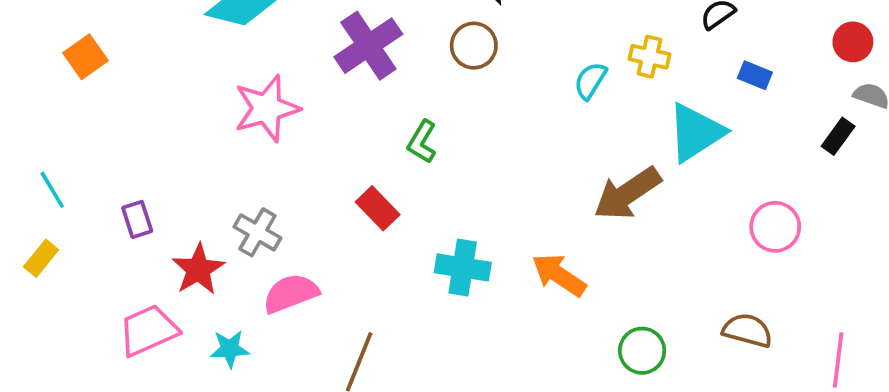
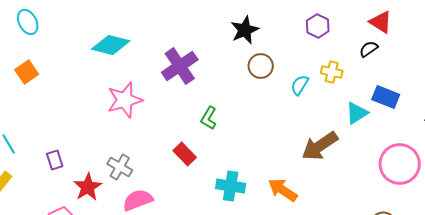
brown circle: (474, 46) -> (261, 66), moved
blue rectangle: (755, 75) -> (386, 97), moved, size x1.5
cyan triangle: (696, 132) -> (357, 113), size x0.7
pink circle: (775, 227) -> (400, 164), size x1.5

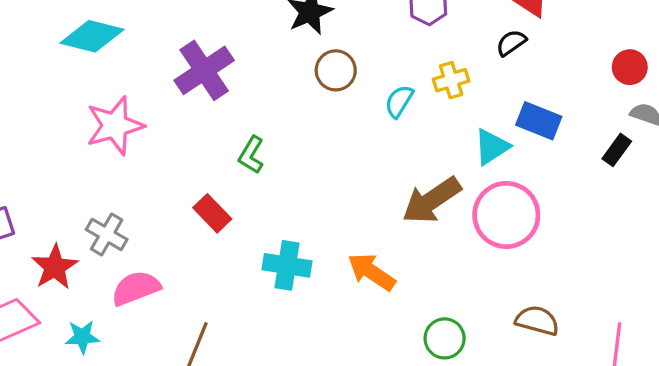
yellow cross: (332, 72) -> (451, 80), turned -30
pink circle: (400, 164) -> (506, 215), moved

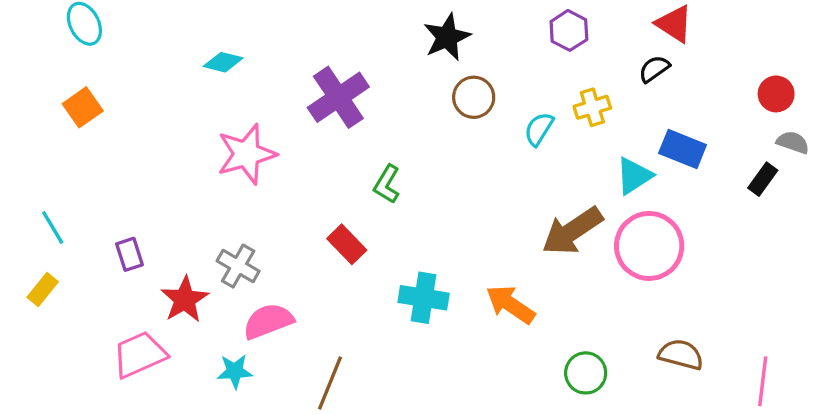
cyan diamond: (92, 36) -> (223, 62), size x0.6
cyan star: (82, 337) -> (235, 371), moved

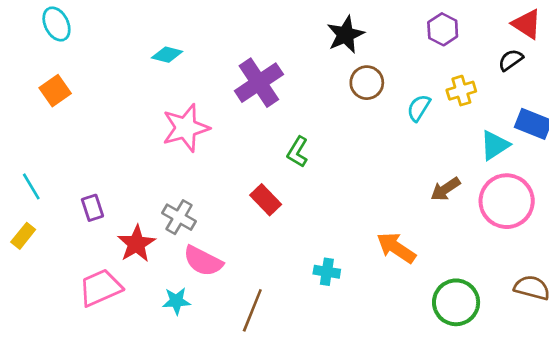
brown arrow: (572, 231) -> (445, 189), size x0.6
cyan cross: (424, 298) -> (327, 272), moved, size x0.7
pink semicircle: (268, 321) -> (203, 261), turned -132
green circle: (586, 373) -> (456, 302), size x1.4

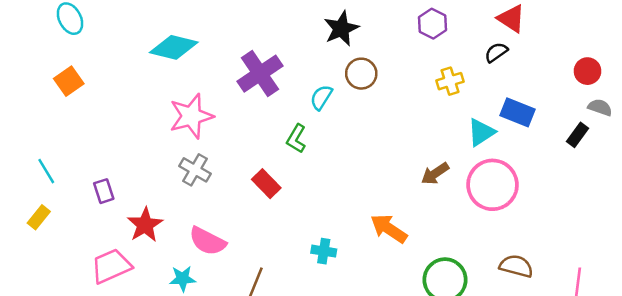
cyan diamond: (167, 55) -> (174, 47), size x1.6
cyan semicircle: (419, 108) -> (321, 97), moved
gray cross: (179, 217) -> (195, 170), moved

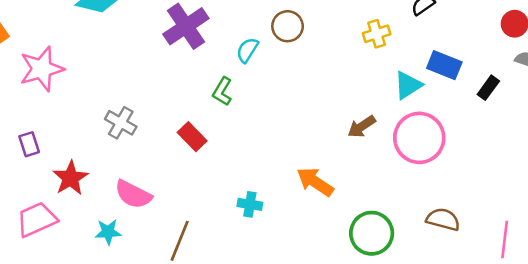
pink star: (191, 116) -> (42, 69), moved
black rectangle: (578, 135) -> (488, 88), moved

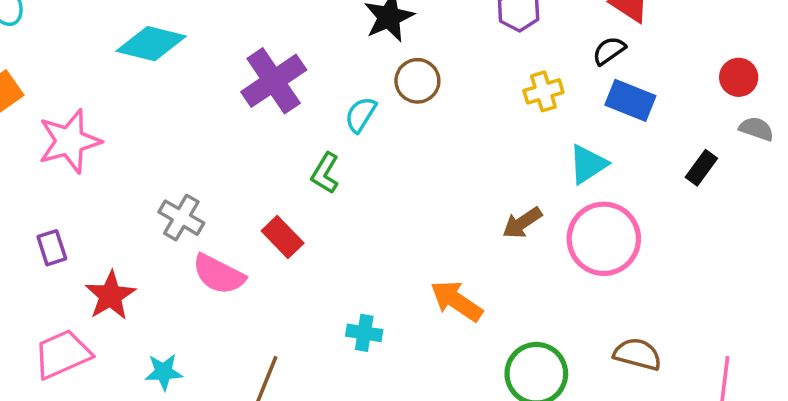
blue rectangle: (444, 65) -> (630, 100), moved
pink semicircle: (133, 194) -> (219, 274), moved

